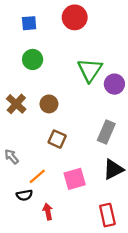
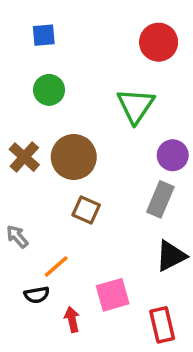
red circle: (75, 17) -> (159, 42), moved
purple circle: (114, 84) -> (173, 155), moved
brown circle: (49, 104) -> (74, 157), size x1.6
pink square: (75, 179) -> (113, 295), moved

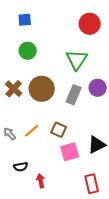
gray rectangle: (160, 199) -> (74, 95), moved
brown square: (86, 210) -> (59, 130), moved
orange line: (56, 267) -> (32, 131), moved
pink square: (113, 295) -> (70, 152), moved

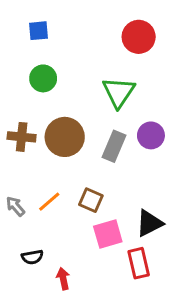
brown cross: (14, 89) -> (22, 137), turned -36
red rectangle: (92, 184) -> (139, 263), moved

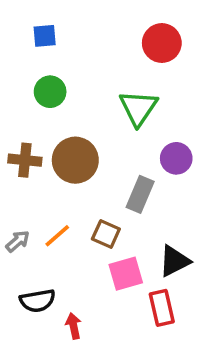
gray rectangle: (114, 146) -> (140, 194), moved
gray arrow: (15, 206) -> (18, 241), turned 90
black semicircle: (32, 257) -> (37, 301), size x1.4

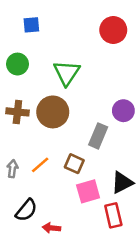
green circle: (50, 92) -> (17, 64), moved
green triangle: (138, 108) -> (67, 73), moved
gray arrow: (18, 241) -> (12, 169), turned -42
black semicircle: (37, 301) -> (26, 210), turned -40
red arrow: (74, 326) -> (52, 228), turned -72

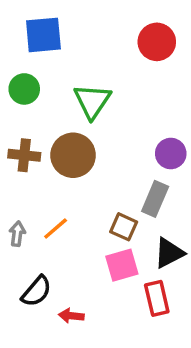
blue square: (31, 25) -> (43, 35), size x1.6
gray rectangle: (98, 136) -> (155, 199), moved
brown square: (74, 164) -> (124, 227), moved

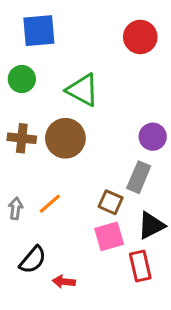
green triangle: (92, 101) -> (83, 90), turned -36

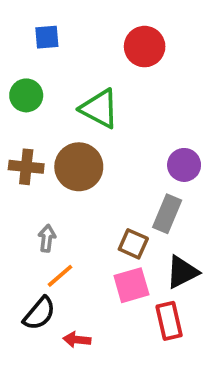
blue square: (39, 31) -> (47, 37), size x0.6
red circle: (140, 37) -> (145, 47), moved
orange line: (50, 204) -> (60, 276), moved
gray arrow: (16, 208) -> (47, 238), moved

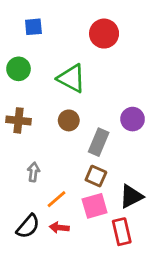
brown circle: (79, 167) -> (69, 120), moved, size x0.6
gray rectangle: (167, 214) -> (99, 142), moved
orange line: (60, 276) -> (57, 199), moved
red arrow: (77, 340) -> (59, 228), moved

